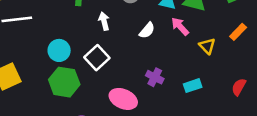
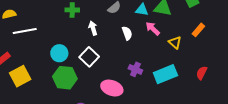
white semicircle: (147, 30) -> (127, 33), turned -56
cyan rectangle: (193, 86) -> (165, 74), size x1.6

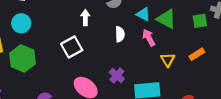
cyan circle: (59, 53) -> (21, 23), moved
green hexagon: (65, 78) -> (23, 58), moved

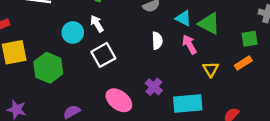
white arrow: (85, 18) -> (97, 24), moved, turned -32
green square: (200, 21) -> (250, 39), moved
cyan circle: (21, 23) -> (73, 32), moved

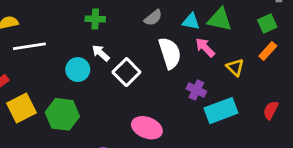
white semicircle: (157, 41) -> (170, 53), size x1.6
white square: (103, 55) -> (126, 72), moved
purple cross: (154, 87) -> (196, 90), moved

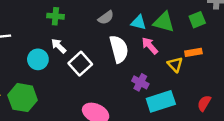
green square: (267, 23) -> (197, 20), moved
orange rectangle: (268, 51) -> (193, 52), moved, turned 35

